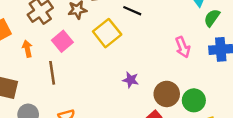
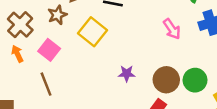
orange arrow: (27, 49) -> (17, 54), moved

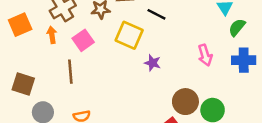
yellow square: (92, 32) -> (129, 35), turned -32
purple star: (127, 74) -> (152, 63), moved

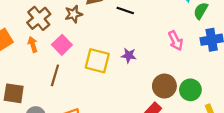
yellow square: (129, 35) -> (97, 61), moved
brown line: (70, 72) -> (55, 75), turned 30

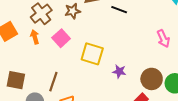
purple star: (129, 55) -> (119, 71), moved
brown line: (55, 75) -> (53, 82), moved

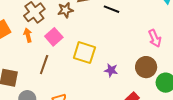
brown circle: (152, 79) -> (146, 67), moved
brown line: (53, 82) -> (44, 65), moved

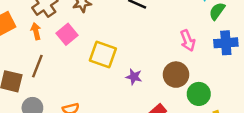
brown line: (44, 65) -> (37, 66), moved

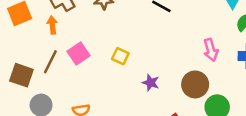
pink square: (67, 34) -> (79, 53), moved
yellow square: (103, 55) -> (120, 56), size x0.6

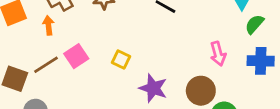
brown line: (50, 62) -> (46, 65), turned 30
purple star: (151, 83) -> (153, 88), size x1.5

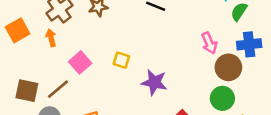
brown line: (46, 65) -> (58, 89), moved
brown circle: (201, 91) -> (228, 67), moved

